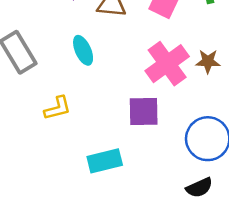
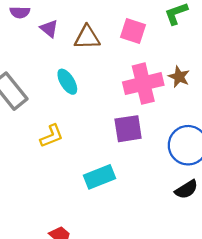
brown star: (208, 61) -> (179, 77), turned 30
pink cross: (167, 64) -> (143, 84), turned 30

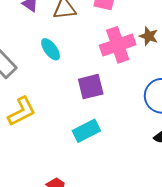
purple square: (128, 129) -> (91, 87), moved
yellow L-shape: (52, 136) -> (22, 111), moved, size x1.4

